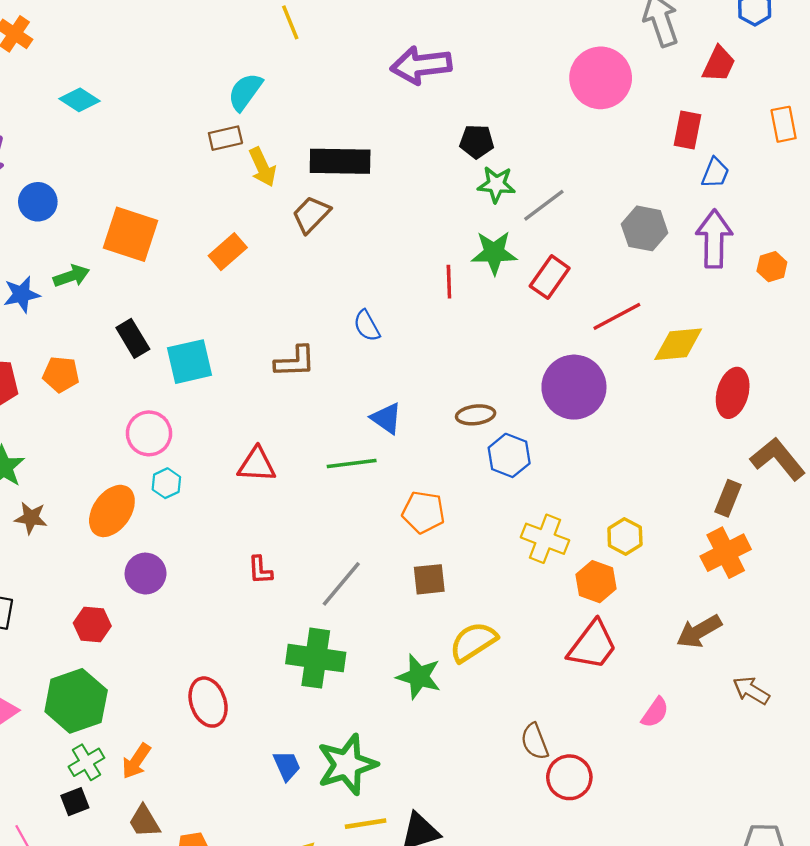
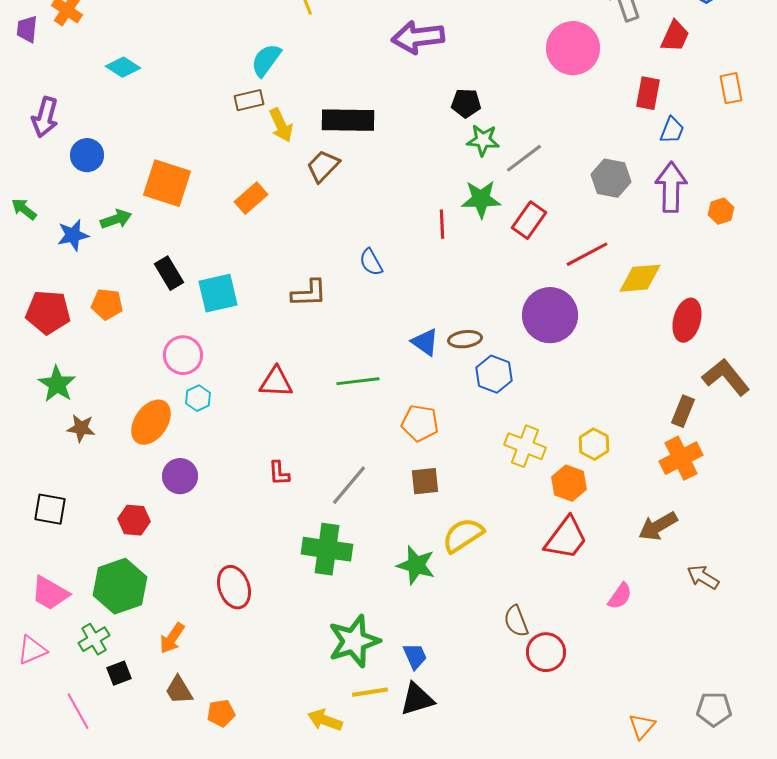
blue triangle: (386, 418) -> (425, 342), moved
green cross: (86, 762) -> (94, 639), moved
blue trapezoid: (287, 766) -> (415, 656), moved

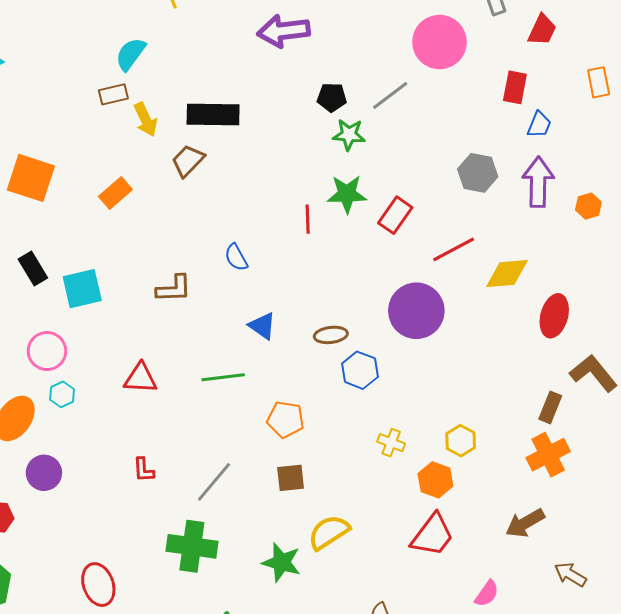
gray line: (524, 158) -> (390, 95), moved
blue triangle: (425, 342) -> (262, 326), moved
yellow cross: (525, 446) -> (391, 443), size x0.7

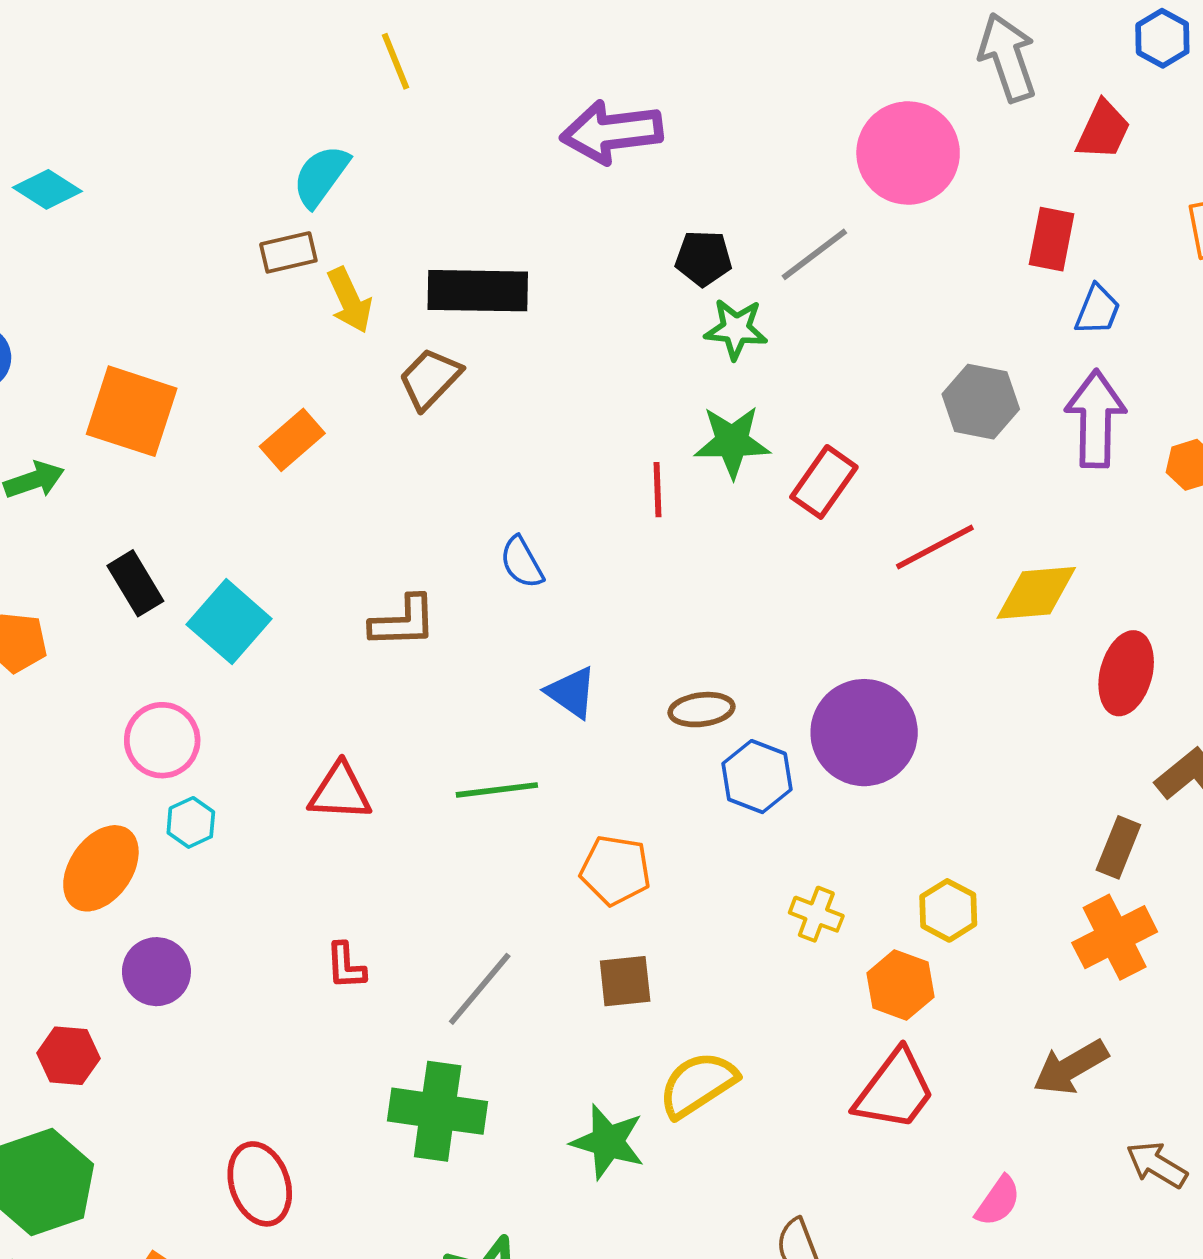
cyan square: (82, 289) -> (229, 622), turned -36
purple circle: (416, 311) -> (864, 733), moved

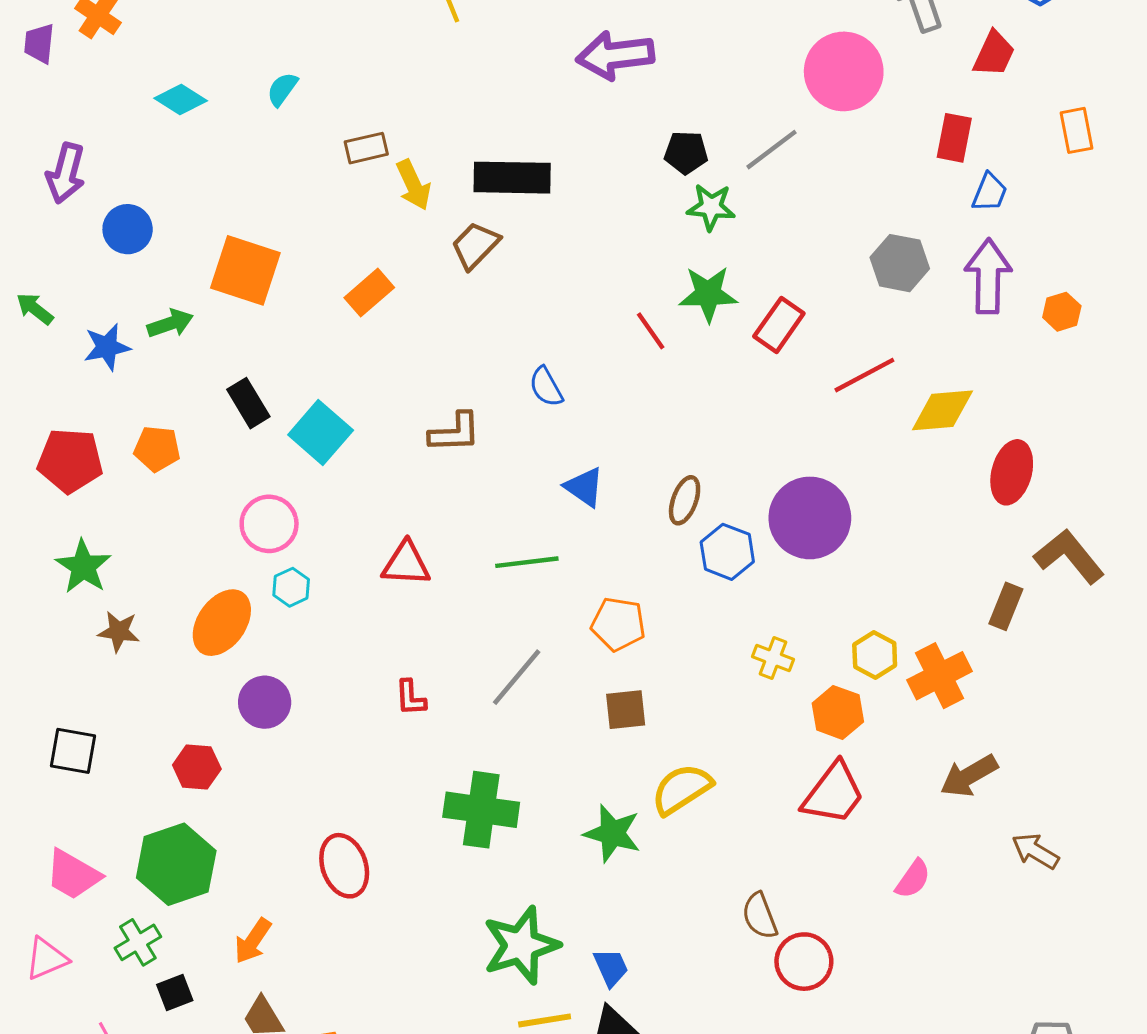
cyan semicircle: (321, 176) -> (282, 89), moved, size x0.7
red line: (658, 490) -> (651, 331), turned -33
brown ellipse: (702, 710) -> (685, 500), turned -63
orange cross: (1115, 937) -> (939, 676), moved
gray line: (480, 989) -> (517, 677), moved

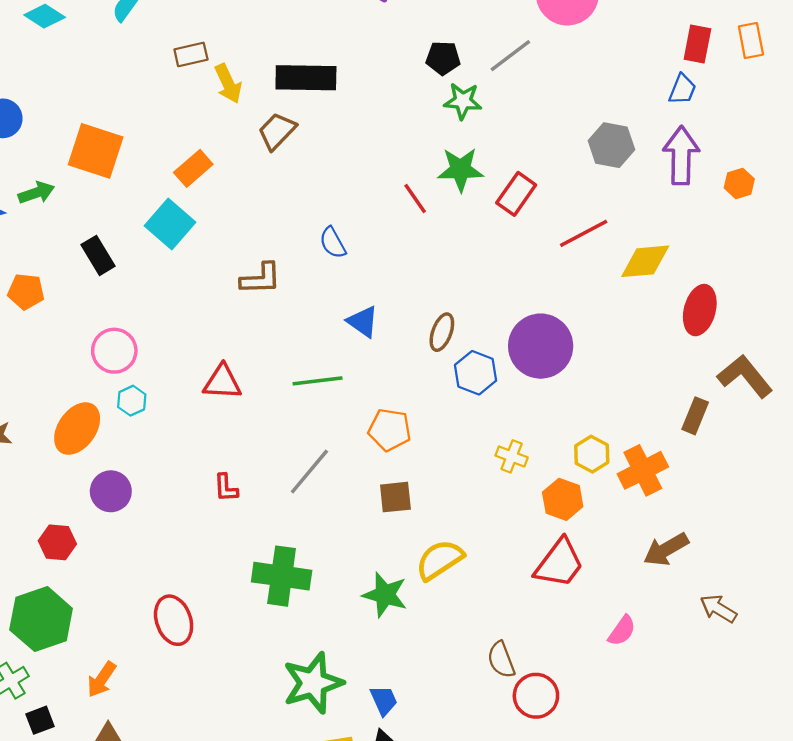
red rectangle: (954, 138) -> (697, 44), moved
cyan square: (321, 433) -> (170, 224), moved

